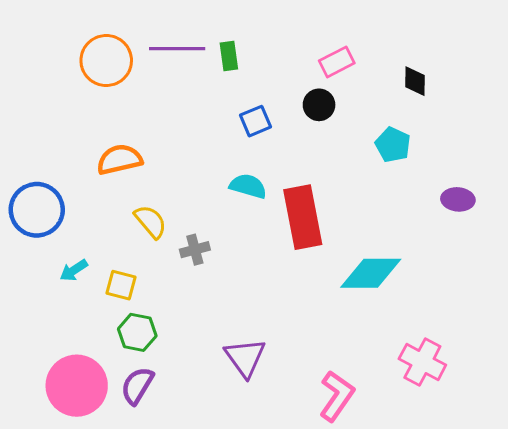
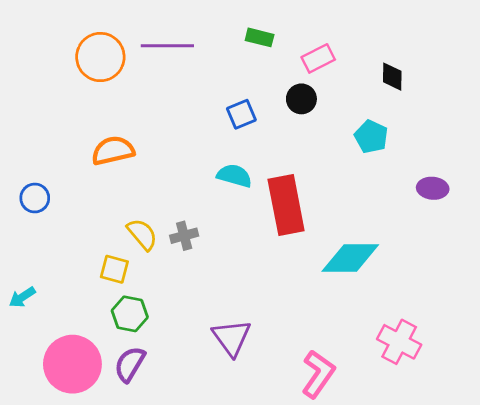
green rectangle: (229, 56) -> (260, 37), moved, turned -68
blue circle: (37, 210) -> (35, 198), size x0.6
yellow semicircle: (151, 222) -> (142, 234), moved
cyan arrow: (74, 270) -> (22, 297), moved

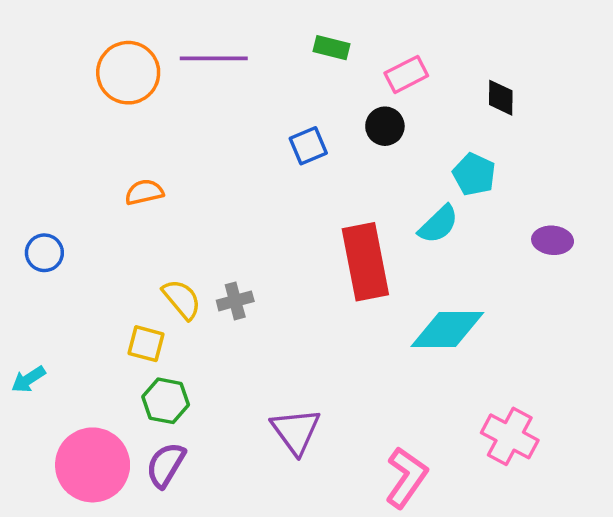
orange semicircle: (113, 151) -> (144, 192), size x0.7
cyan semicircle: (234, 176) -> (438, 224), moved, turned 120

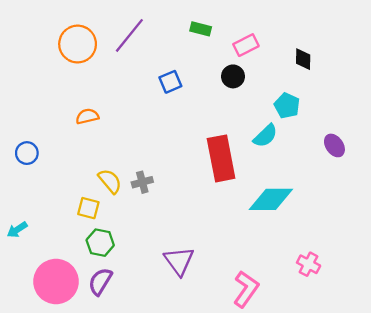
purple line: (214, 58) -> (129, 35), turned -51
blue square: (308, 146) -> (170, 82), moved
purple ellipse: (553, 240) -> (334, 145), turned 50
pink cross: (510, 436) -> (309, 264), size x0.7

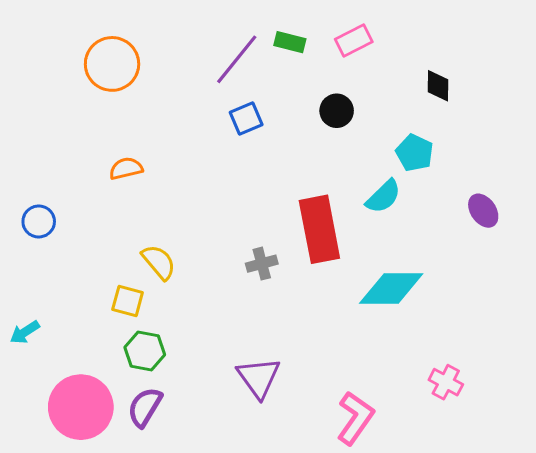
purple line: (129, 35) -> (237, 59), moved
pink rectangle: (246, 45) -> (354, 41), moved
gray cross: (142, 182) -> (262, 264), moved

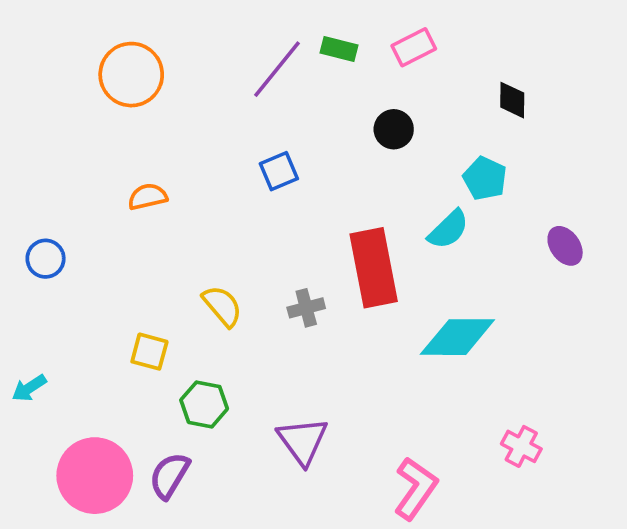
blue square: (246, 119) -> (279, 171), moved
yellow semicircle: (159, 262) -> (222, 306), moved
green hexagon: (145, 351) -> (204, 404), moved

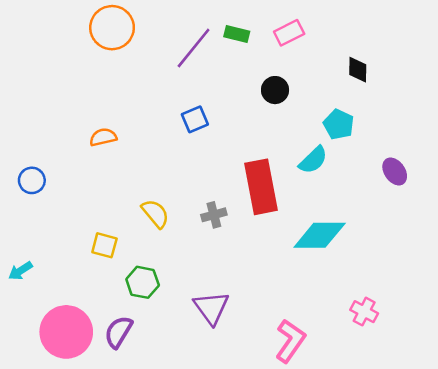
orange circle: (131, 75) -> (112, 28), moved

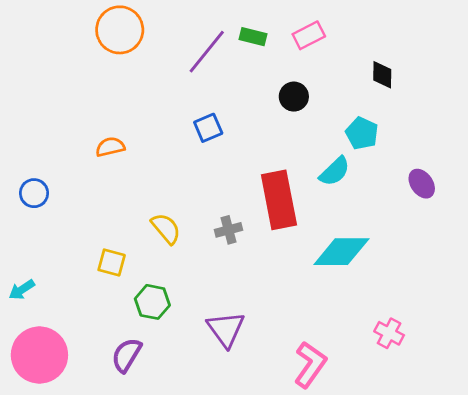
pink circle: (66, 332) -> (39, 355), moved

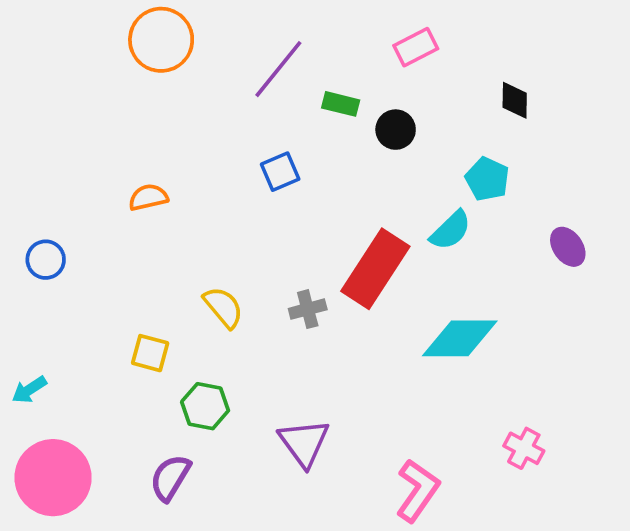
green rectangle: (253, 37) -> (341, 104), moved
red rectangle: (279, 200) -> (375, 269), turned 44

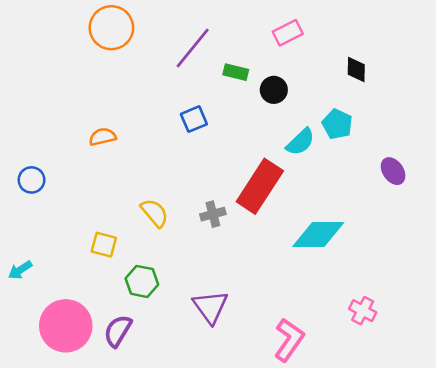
cyan semicircle: (451, 230) -> (300, 142), moved
pink circle: (53, 478) -> (66, 326), moved

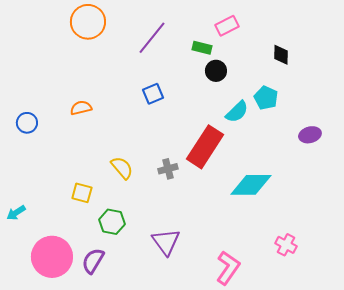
green rectangle: (236, 72) -> (202, 48), moved
purple ellipse: (393, 171) -> (310, 135), turned -70
blue circle: (32, 180) -> (27, 123), moved

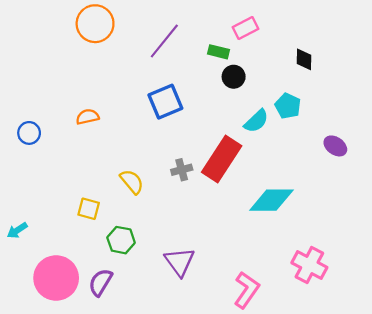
blue square: (153, 94) -> (165, 102), size x1.5
purple ellipse: (310, 135) -> (335, 146), turned 50
gray cross: (168, 169) -> (182, 170), moved
pink cross: (286, 245) -> (309, 265), size x1.5

